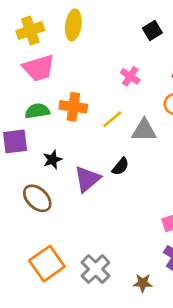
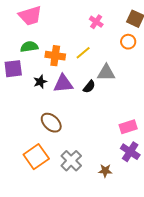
orange cross: (73, 107) -> (55, 56), moved
gray triangle: (144, 130) -> (106, 73), moved
purple triangle: (87, 179) -> (63, 84), moved, turned 35
brown ellipse: (37, 198) -> (51, 123), moved

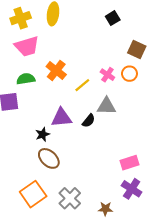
pink cross: (96, 22) -> (107, 75), moved
orange cross: (55, 56) -> (56, 70), moved, turned 30
black star: (40, 82) -> (43, 134), moved

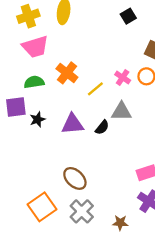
black star: (43, 134) -> (37, 119), moved
brown ellipse: (49, 158) -> (75, 178), moved

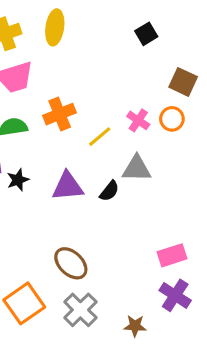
orange cross: (67, 73) -> (60, 114), turned 30

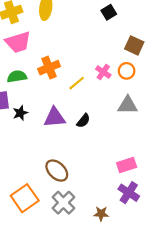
gray triangle: (137, 169) -> (128, 105), moved

